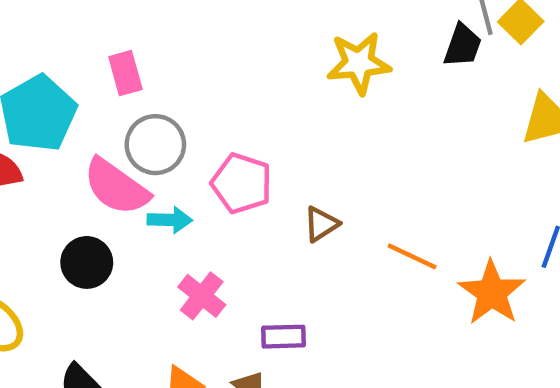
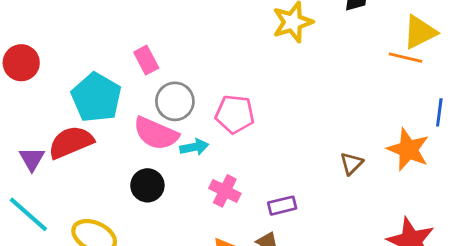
brown triangle: (321, 224) -> (351, 163), moved
orange line: (412, 256) -> (405, 58), moved

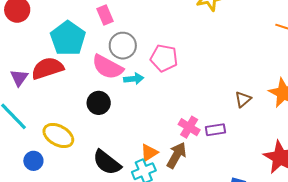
pink cross: (225, 191) -> (189, 127), moved
purple rectangle: (282, 206) -> (215, 130), moved

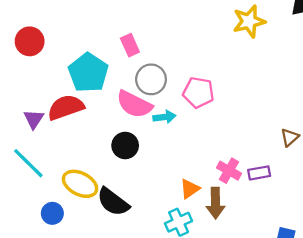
orange triangle: (149, 153) -> (190, 189), moved
brown arrow: (177, 155) -> (215, 203), turned 152
black semicircle: (107, 162) -> (113, 202), moved

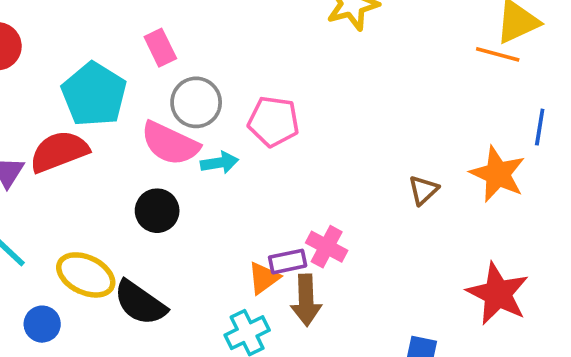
purple rectangle: (259, 173) -> (288, 262), moved

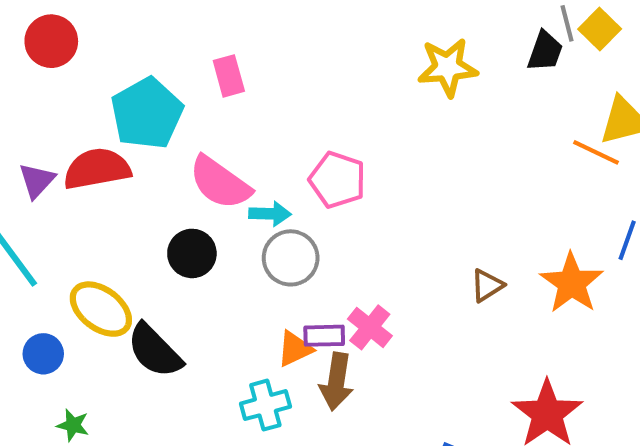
gray circle: (196, 102) -> (291, 258), moved

